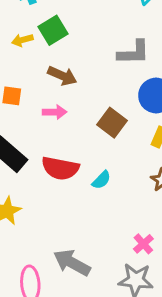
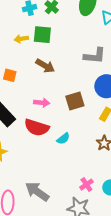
green square: (53, 30) -> (42, 35), turned 30
pink arrow: (55, 112) -> (42, 103), moved
brown square: (112, 123) -> (75, 101), turned 30

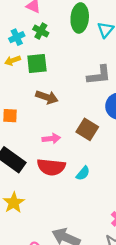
yellow arrow: (21, 39) -> (13, 61), moved
brown square: (75, 101) -> (87, 129), turned -30

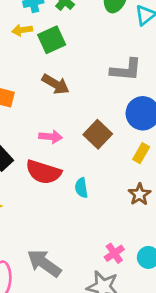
green square: (37, 64) -> (52, 40), turned -30
cyan semicircle: (83, 173) -> (81, 188), turned 120

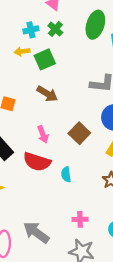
pink arrow: (51, 137) -> (43, 134), turned 63
pink cross: (114, 253) -> (80, 219), moved, turned 32

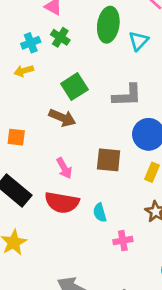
green square: (45, 59) -> (74, 87), moved
brown square: (79, 133) -> (109, 160), turned -30
pink cross: (80, 219) -> (123, 241), moved

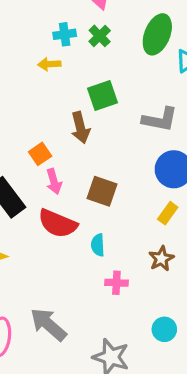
brown arrow: (62, 118) -> (80, 128), turned 40
orange square: (16, 137) -> (40, 154), moved, turned 36
brown square: (109, 160) -> (102, 191), moved
pink arrow: (64, 168) -> (54, 181), moved

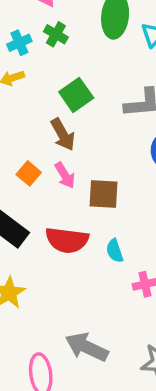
pink arrow: (54, 181) -> (65, 175), moved

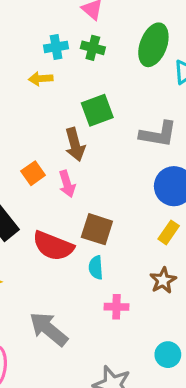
green cross: (56, 34) -> (93, 48), turned -30
brown square: (103, 194) -> (97, 229), moved
gray arrow: (87, 347) -> (49, 329), moved

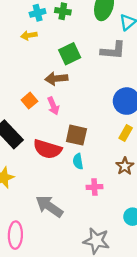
gray L-shape: (158, 134) -> (113, 50), moved
brown arrow: (75, 145) -> (56, 79), turned 105

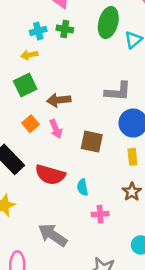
gray L-shape: (113, 50) -> (118, 91), moved
green square: (70, 54) -> (25, 85), moved
yellow rectangle: (126, 133) -> (132, 157), turned -35
brown square: (76, 135) -> (92, 142), moved

